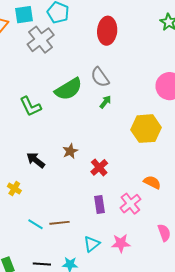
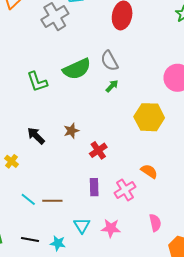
cyan triangle: (92, 244) -> (82, 225), turned -30

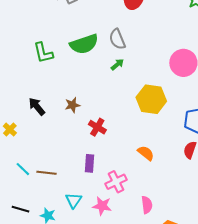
red cross: (98, 150) -> (97, 127), turned -30
pink cross: (125, 190) -> (116, 182), moved

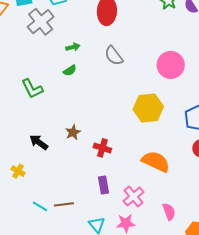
gray semicircle: (117, 39) -> (114, 56), moved
green semicircle: (84, 44) -> (70, 70), size x0.5
green arrow: (117, 65) -> (73, 47), moved, turned 40
orange semicircle: (146, 153) -> (156, 162), size x1.6

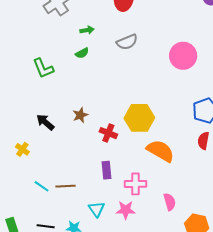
gray semicircle: (114, 56) -> (127, 42), turned -80
yellow hexagon: (148, 108) -> (139, 118), moved
pink cross: (134, 197) -> (136, 184), turned 35

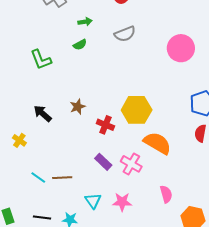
purple rectangle: (106, 170) -> (103, 162), turned -42
pink cross: (136, 184) -> (131, 164), moved, turned 30

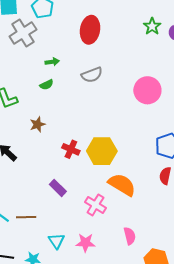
brown star: (78, 107) -> (38, 124), moved
red cross: (105, 125) -> (71, 149), moved
purple rectangle: (103, 162) -> (58, 188), moved

